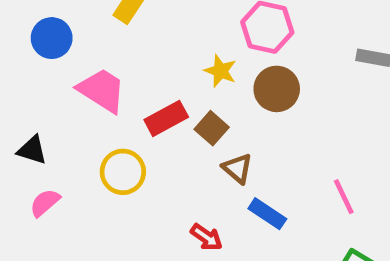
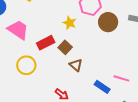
brown circle: (277, 89) -> (108, 22), moved
pink line: (344, 197) -> (121, 78), turned -49
blue rectangle: (267, 214) -> (102, 87), moved

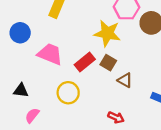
yellow star: (70, 23) -> (107, 33), size x1.6

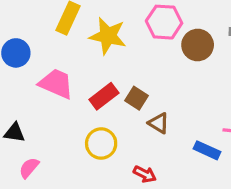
yellow star: (107, 33) -> (108, 36), moved
yellow circle: (68, 93) -> (101, 144), moved

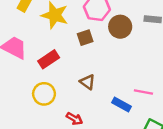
brown square: (137, 98) -> (85, 38), moved, turned 35

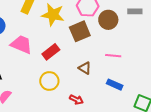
brown square: (85, 38) -> (80, 31), size x1.5
pink line: (143, 92) -> (113, 56), moved

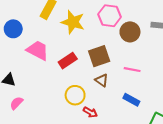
brown square: (80, 31) -> (99, 56), moved
yellow circle: (49, 81) -> (75, 95), moved

